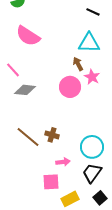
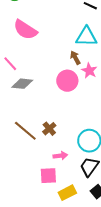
brown cross: (52, 135) -> (49, 129), turned 32

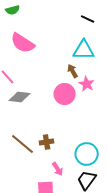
brown cross: (49, 129) -> (47, 142), turned 32
pink arrow: (60, 156) -> (58, 169), turned 64

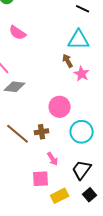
pink semicircle: (23, 43) -> (18, 33), size x0.7
pink circle: (65, 94) -> (60, 107), moved
cyan circle: (87, 154) -> (82, 132), moved

